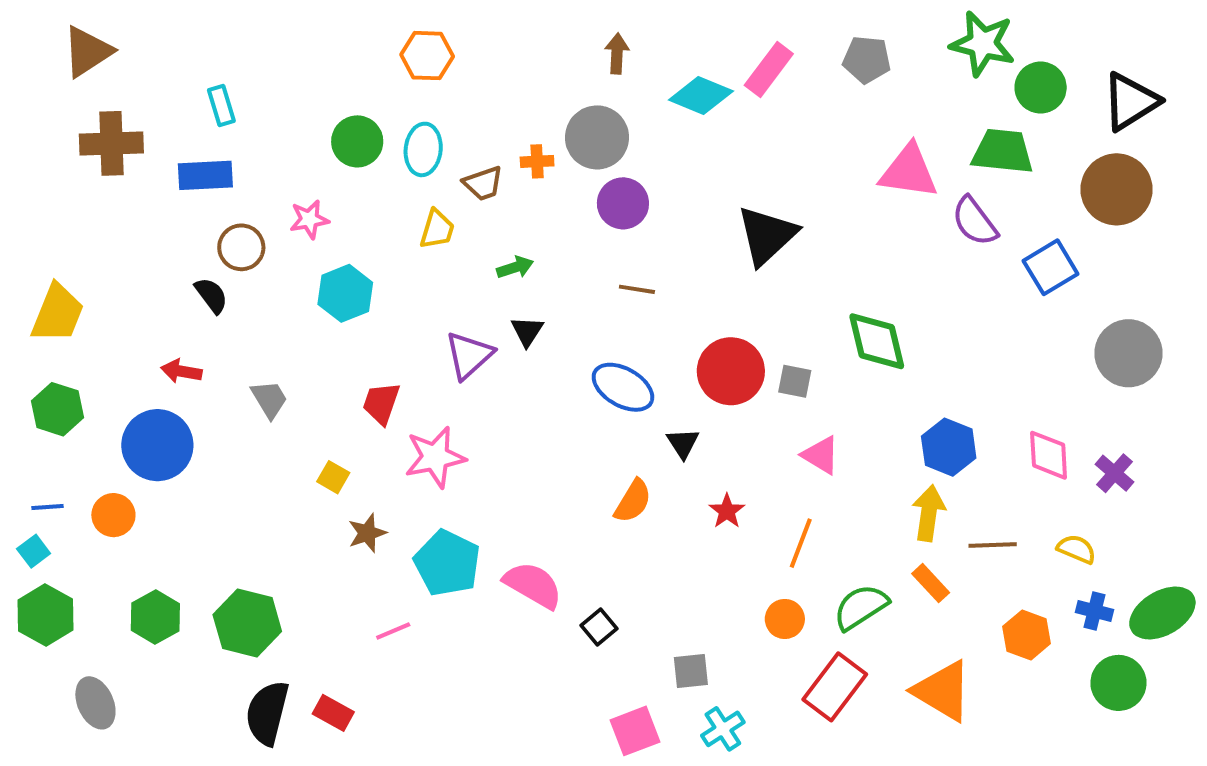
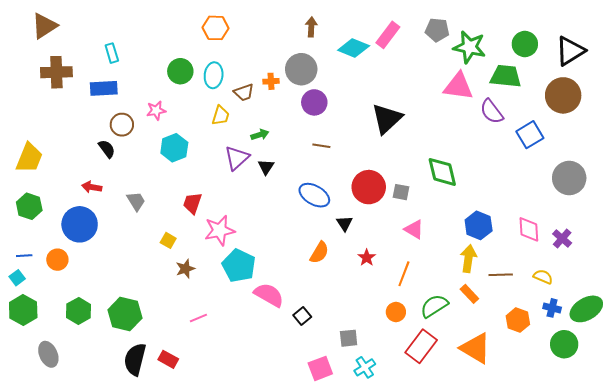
green star: (983, 44) -> (469, 47), moved
purple triangle: (469, 355) -> (237, 158), moved
cyan pentagon: (447, 563) -> (239, 266), moved

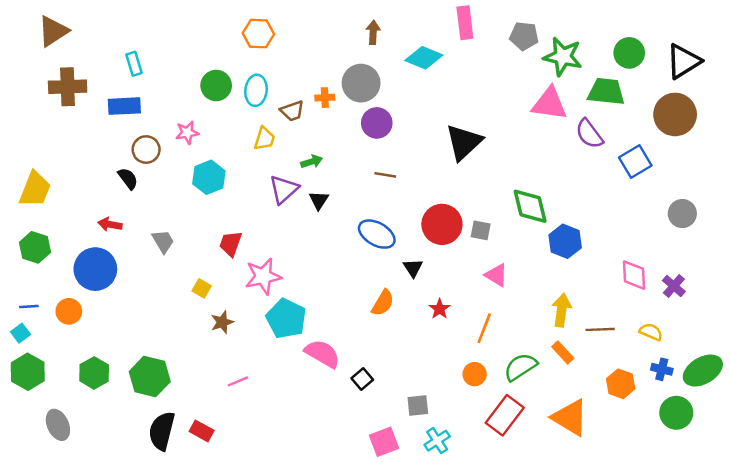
pink rectangle: (388, 35) -> (465, 23), moved, turned -44
gray circle: (569, 178) -> (682, 214), size x0.7
blue hexagon: (479, 225) -> (565, 241), moved

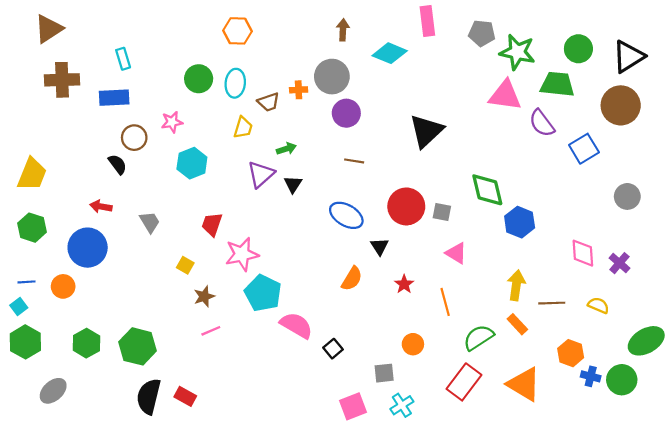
orange line: (484, 328) -> (445, 302), turned -36
blue cross: (662, 369) -> (591, 376), moved
orange circle: (475, 374) -> (413, 344), moved
pink line: (238, 381) -> (211, 331), moved
gray ellipse: (58, 425) -> (53, 391), turned 72

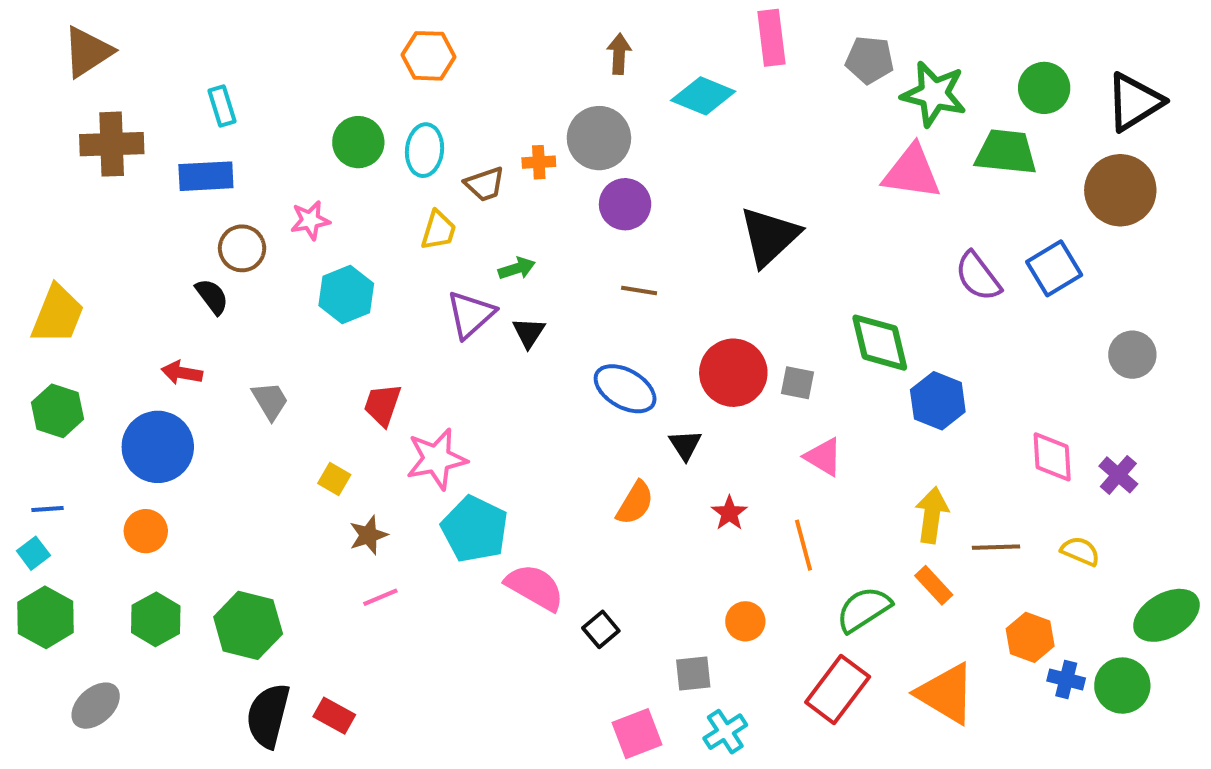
purple semicircle: (542, 123) -> (978, 276), moved
orange circle: (63, 286) -> (146, 531), moved

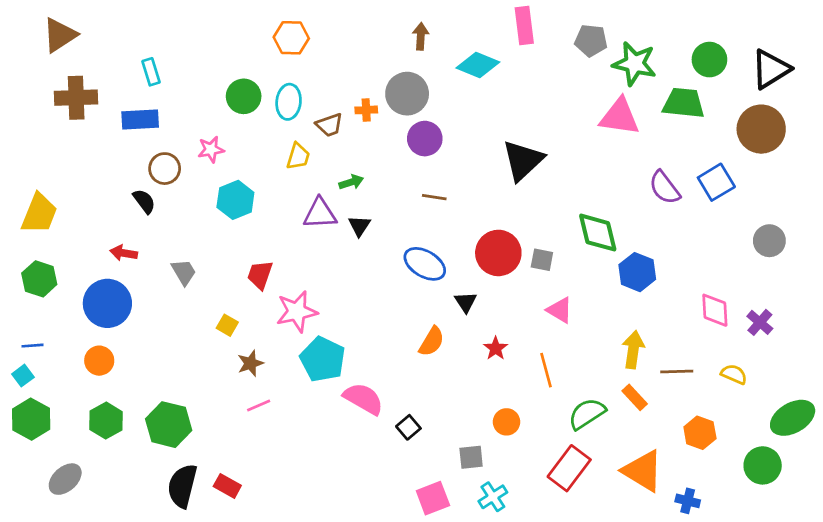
purple triangle: (471, 315) -> (320, 213), turned 39
blue cross: (1066, 679) -> (688, 501), moved

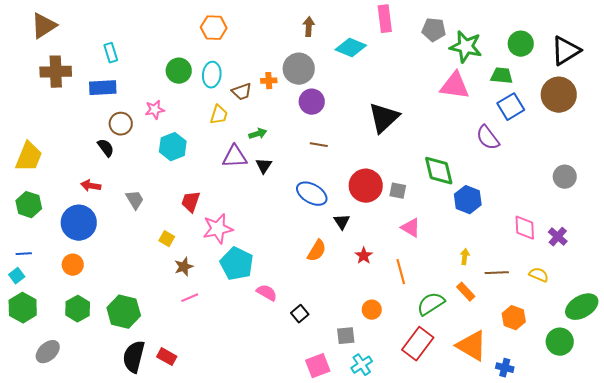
green trapezoid: (684, 103) -> (502, 76), size x0.7
blue square: (716, 182) -> (511, 107), moved
yellow arrow: (633, 350) -> (465, 257), size x0.6
pink semicircle: (363, 399) -> (267, 293), size x0.7

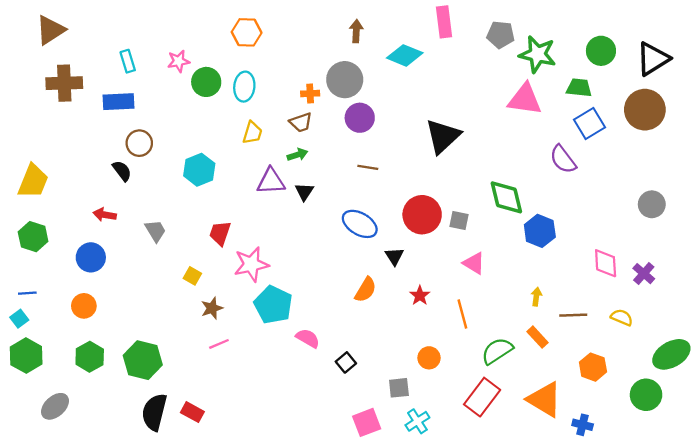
brown trapezoid: (242, 92) -> (301, 122), moved
pink star: (155, 110) -> (179, 61), moved
blue circle: (79, 223) -> (91, 257), size x0.7

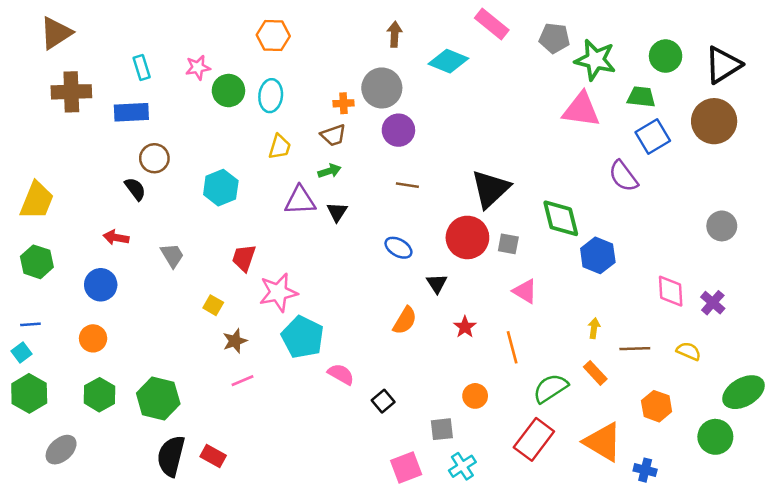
pink rectangle: (444, 22) -> (492, 24), turned -44
black triangle: (443, 136) -> (490, 189), moved
blue ellipse: (360, 224) -> (398, 248), size x0.7

